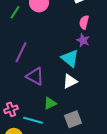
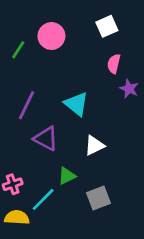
purple star: (83, 40) -> (129, 89), moved
cyan triangle: (70, 58) -> (76, 104), moved
cyan line: (33, 120) -> (43, 199), turned -60

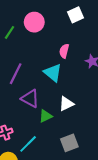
pink semicircle: (114, 64) -> (64, 51), moved
green triangle: (67, 176) -> (46, 116), moved

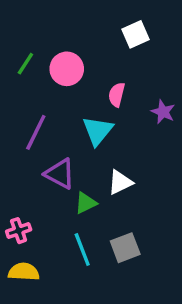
pink circle: (34, 22) -> (67, 69), moved
cyan triangle: (53, 73) -> (98, 131), turned 30
cyan line: (28, 144) -> (82, 249), moved, turned -66

